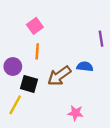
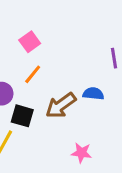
orange line: (37, 51) -> (33, 74), turned 35

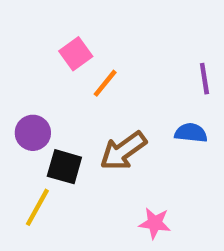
orange line: (33, 74) -> (105, 83), moved
blue semicircle: (93, 94) -> (191, 133), moved

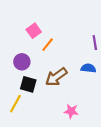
purple circle: (33, 133) -> (22, 62), moved

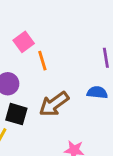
orange line: (48, 45) -> (42, 61), turned -56

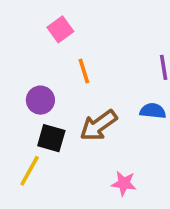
pink square: (24, 42) -> (60, 29), moved

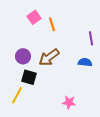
orange line: (84, 71) -> (52, 24), moved
brown arrow: (98, 125) -> (49, 57), moved

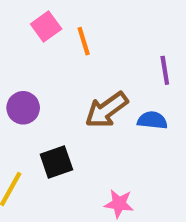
brown arrow: (49, 57) -> (106, 110), moved
black square: (29, 77) -> (56, 162), moved, turned -35

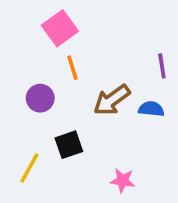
pink square: (46, 27) -> (60, 28), size x1.4
orange line: (84, 41) -> (72, 68), moved

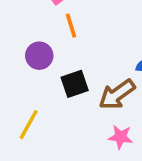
brown arrow: (112, 100) -> (117, 95), moved
black square: (69, 145) -> (75, 84), moved

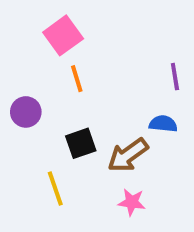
purple circle: (39, 56) -> (26, 112), moved
yellow line: (29, 125) -> (55, 188), moved, turned -48

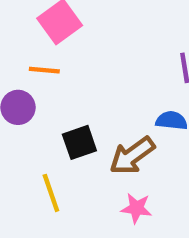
orange line: (77, 79) -> (44, 70), moved, turned -68

